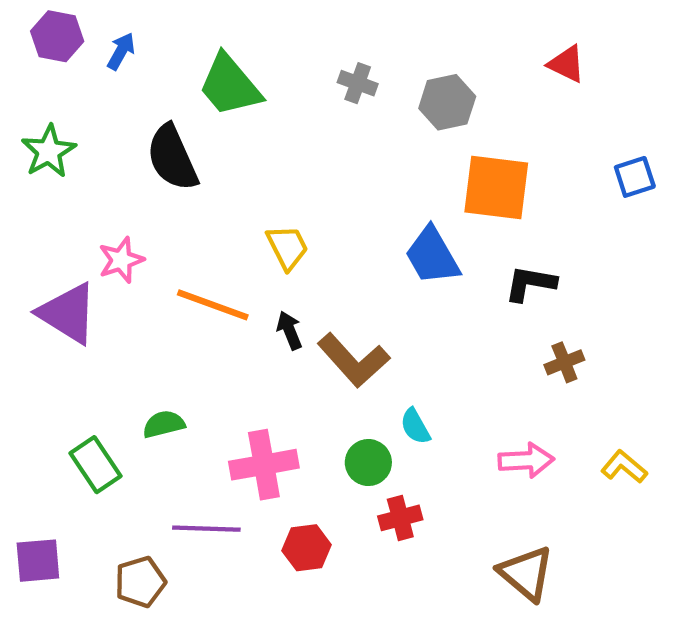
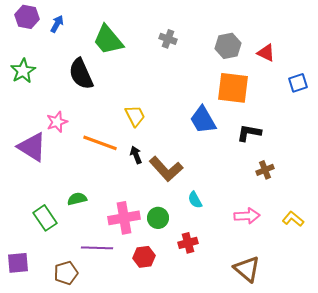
red triangle: (567, 64) -> (266, 53), moved
gray hexagon: (447, 102) -> (228, 46), moved
green circle: (368, 463) -> (158, 218), moved

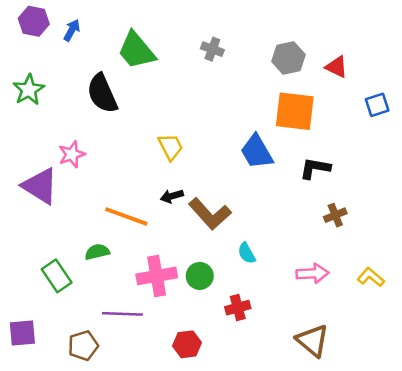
orange line: (100, 143) -> (126, 216), moved
black arrow: (136, 155) -> (172, 196), turned -84
red hexagon: (144, 257) -> (187, 344), moved

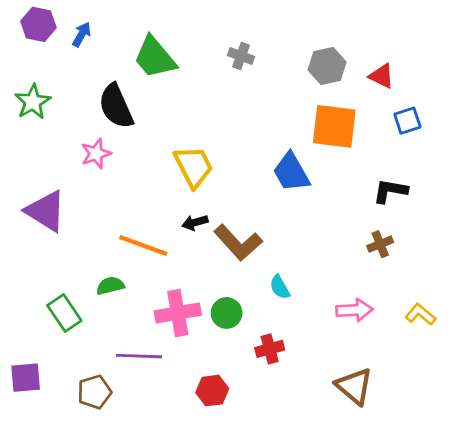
blue square: (377, 105) -> (407, 121), moved
yellow trapezoid: (171, 147) -> (194, 167), size x1.4
pink star: (72, 154) -> (96, 154), moved
black L-shape: (315, 168) -> (390, 191), moved

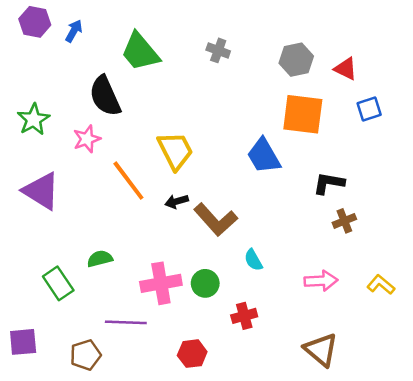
green star: (33, 102) -> (33, 119), moved
black L-shape: (390, 191) -> (329, 183), moved
orange line: (143, 246) -> (128, 181), moved, turned 33

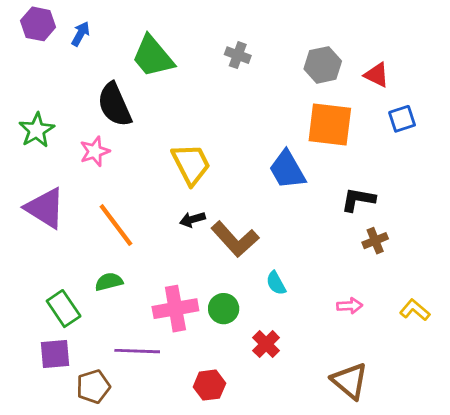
orange line: (128, 181) -> (116, 225), moved
pink arrow: (321, 281) -> (350, 306), size x0.7
red cross: (244, 316) -> (266, 344), turned -30
purple square: (23, 342) -> (55, 354), moved

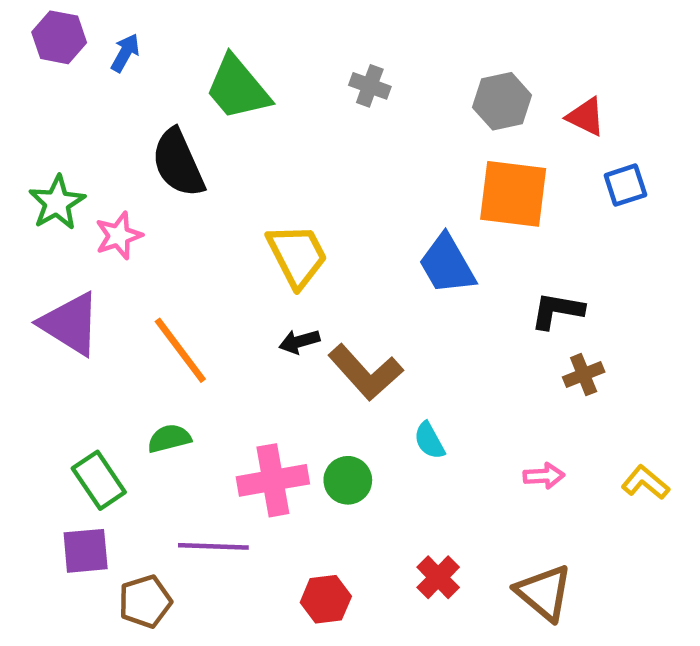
pink star: (95, 151) -> (119, 236), moved
red cross: (266, 344) -> (438, 577), moved

